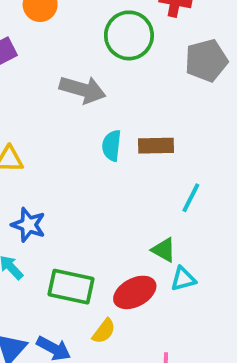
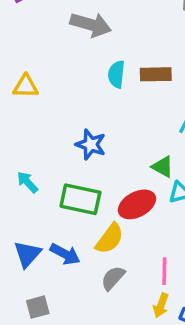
blue star: (29, 225) -> (91, 144), moved
yellow semicircle: (104, 331) -> (110, 239), size x1.4

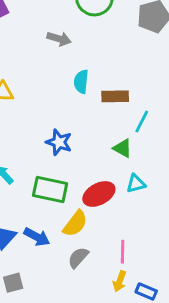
gray arrow: (91, 25) -> (59, 39), size x0.7
brown rectangle: (156, 74) -> (115, 96), moved
green triangle: (163, 167) -> (123, 148), moved

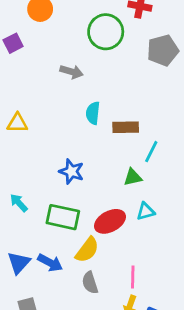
green triangle: (123, 148) -> (133, 177), turned -42
gray semicircle: (78, 258) -> (90, 283), turned -60

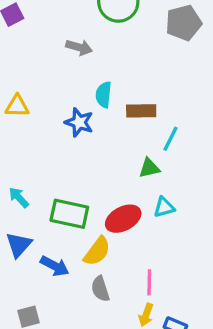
blue star: (71, 171) -> (79, 122), moved
blue triangle: (19, 263) -> (19, 245), moved

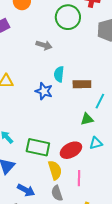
yellow semicircle: (97, 251) -> (55, 170), turned -54
blue arrow: (55, 266) -> (26, 190), moved
pink line: (149, 282) -> (79, 178), moved

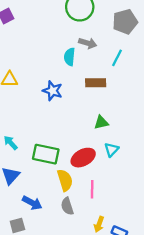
gray arrow: (44, 45) -> (88, 43), moved
cyan semicircle: (59, 74) -> (70, 57), moved
cyan line: (100, 101) -> (117, 58), moved
cyan triangle: (96, 143) -> (111, 150), turned -32

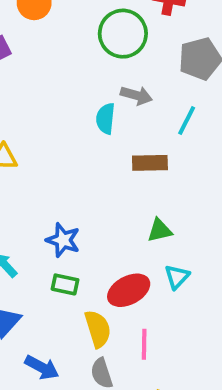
blue star: (53, 91) -> (63, 240), moved
green rectangle: (46, 154) -> (65, 284), size x0.6

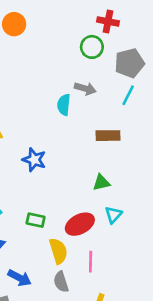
green circle: (123, 34) -> (92, 47), moved, size x0.7
cyan line: (187, 120) -> (128, 95), moved
brown rectangle: (150, 163) -> (108, 136), moved
blue star: (63, 240) -> (34, 160), moved

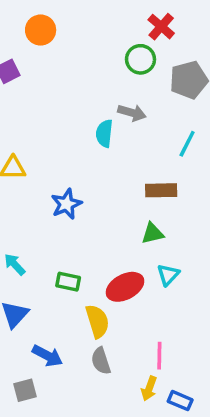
red cross: (108, 21) -> (161, 27), turned 30
cyan line: (128, 95) -> (187, 144), moved
brown rectangle: (108, 136) -> (161, 190), moved
blue star: (34, 160) -> (66, 204), turned 30
pink line: (91, 262) -> (159, 356), moved

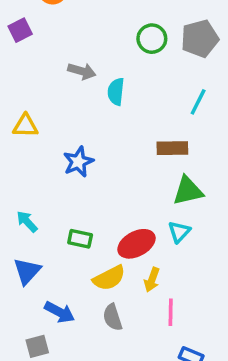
green circle: (141, 59) -> (152, 39), moved
gray arrow: (132, 113) -> (82, 71), moved
green triangle: (153, 233) -> (188, 191), moved, size x1.4
yellow semicircle: (97, 321) -> (109, 278), turned 80
yellow arrow: (149, 388) -> (152, 280), moved

